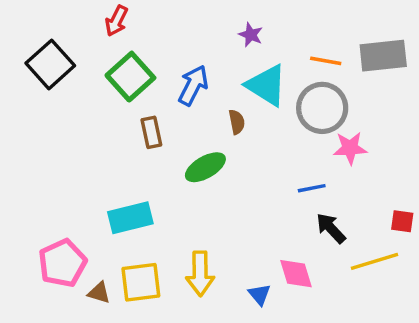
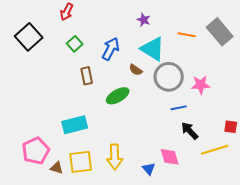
gray rectangle: (383, 56) -> (220, 32), turned 56
green square: (130, 77) -> (75, 44), size x0.6
gray circle: (322, 108) -> (169, 77), moved
brown semicircle: (237, 122) -> (136, 70), turned 136

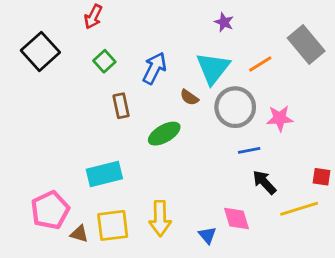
purple star: (144, 20) -> (224, 22), moved
orange line: (187, 35) -> (260, 64), moved, turned -42
cyan triangle: (153, 49) -> (213, 68), turned 36

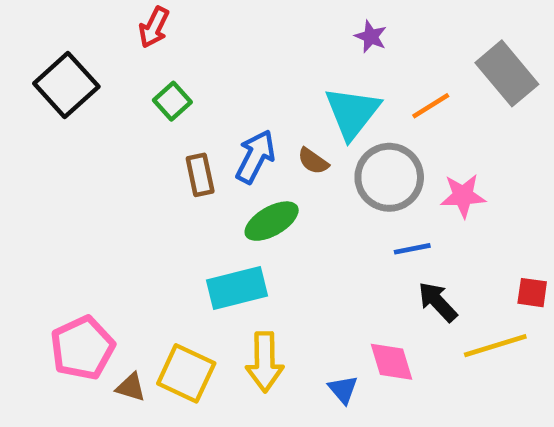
blue arrow: (154, 68) -> (255, 157), moved
cyan rectangle: (104, 174) -> (237, 288), moved
yellow square: (113, 225) -> (186, 373), turned 32

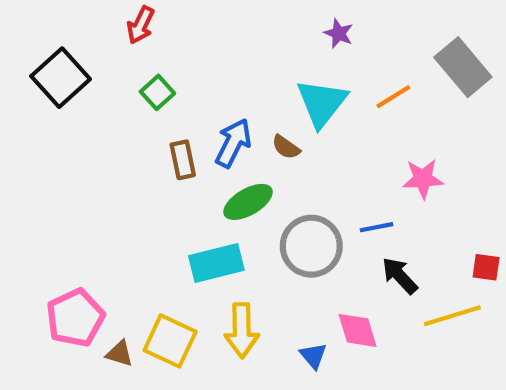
gray circle: (389, 177) -> (311, 246), moved

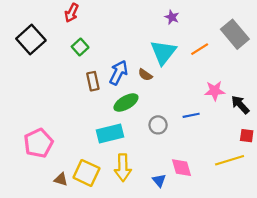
gray circle: (311, 246) -> (158, 125), size x0.6
black arrow: (400, 276) -> (240, 105), moved
pink pentagon: (75, 318) -> (38, 143), moved

